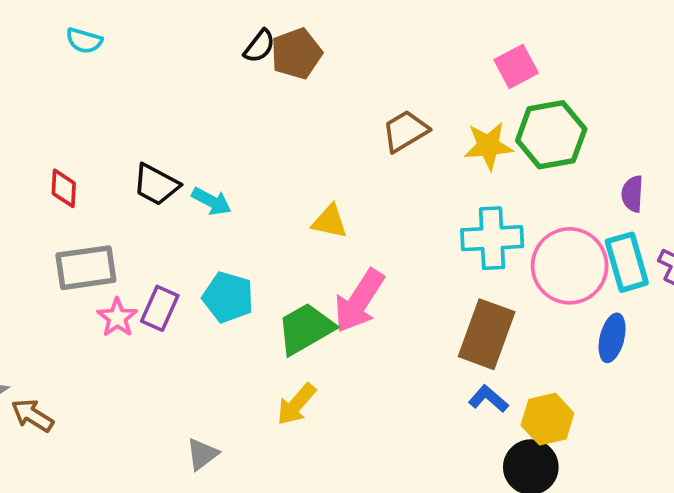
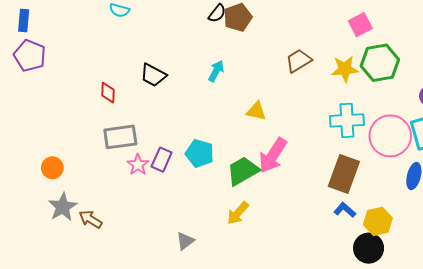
black trapezoid: (156, 185) -> (153, 75), moved
cyan arrow: (211, 201) -> (216, 71), moved, turned -90

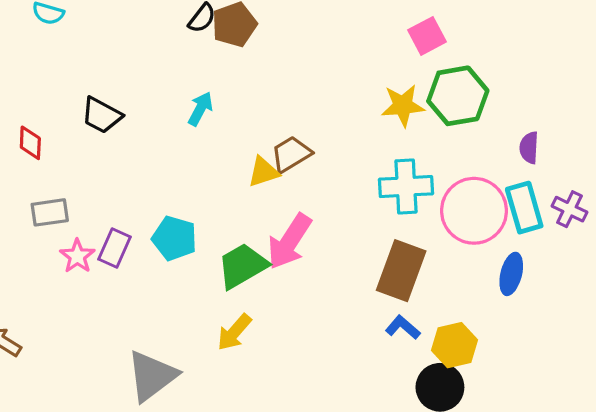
brown trapezoid: (299, 61) -> (291, 154), moved
yellow triangle: (256, 111) -> (263, 172), turned -30
gray rectangle: (120, 137) -> (50, 212), size x0.7
gray triangle: (185, 241) -> (152, 376), size x1.8

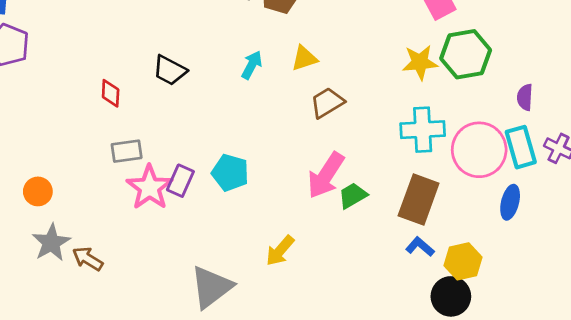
yellow triangle: (263, 172) -> (304, 58), moved
pink star: (77, 256) -> (150, 187), size x1.6
green trapezoid: (242, 266) -> (353, 196), moved, size x0.7

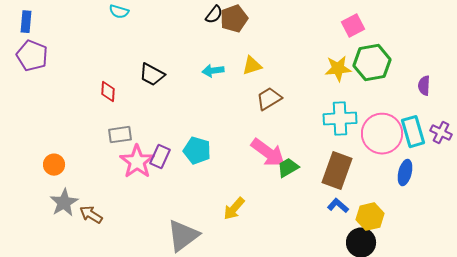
cyan arrow: (252, 65) -> (213, 71), turned -125
purple semicircle: (525, 97) -> (424, 86), moved
pink arrow: (326, 175) -> (268, 153), turned -87

